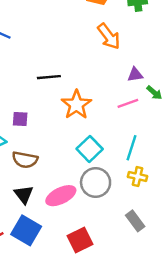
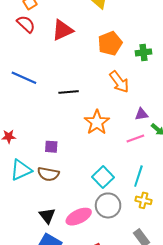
black line: (49, 77) -> (69, 92), moved
orange star: (76, 105) -> (97, 122), moved
purple square: (20, 119) -> (51, 147), moved
brown semicircle: (25, 160) -> (48, 174), moved

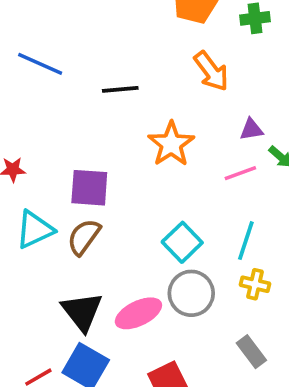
purple square: (51, 147) -> (89, 188), size x1.6
brown semicircle: (48, 174) -> (84, 237), turned 115
black triangle: (47, 216) -> (82, 312), size x1.4

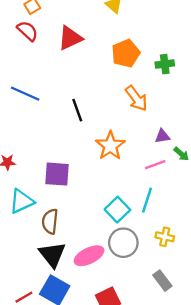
black line: (120, 89) -> (77, 110), turned 75
brown semicircle: (84, 237) -> (50, 221), moved, turned -30
cyan line: (246, 241) -> (147, 200), moved

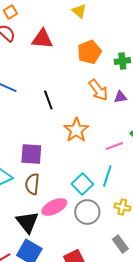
red triangle: (70, 38) -> (42, 39), turned 30
purple triangle: (162, 136) -> (120, 97), moved
brown semicircle: (50, 221) -> (32, 184), moved
pink ellipse: (89, 256) -> (54, 207), moved

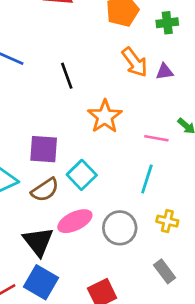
pink line: (114, 146) -> (156, 138), turned 30
brown semicircle: (32, 184) -> (45, 190), turned -130
cyan square: (82, 184) -> (82, 175), moved

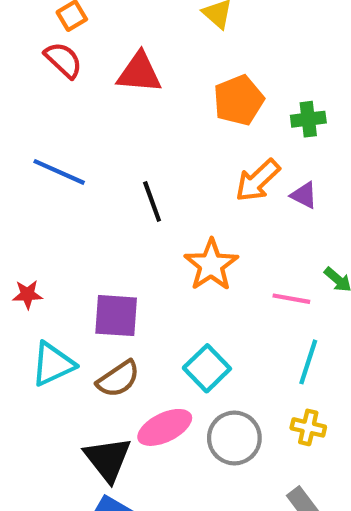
orange arrow: (135, 62) -> (258, 180), turned 84
purple triangle: (165, 72) -> (304, 195), turned 36
cyan square: (82, 175) -> (207, 368), moved
cyan line: (147, 179) -> (308, 362), moved

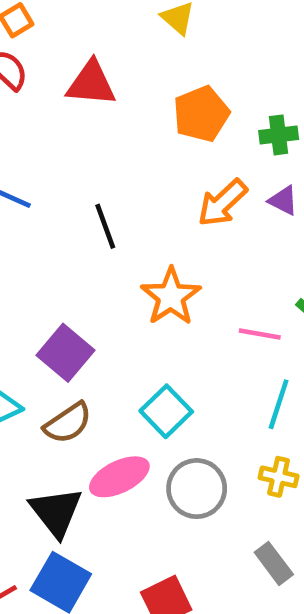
purple triangle: (304, 195) -> (283, 201), moved
purple square: (116, 316) -> (65, 353), turned 36

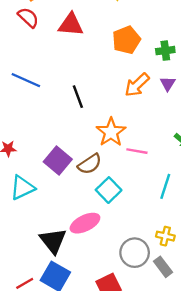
purple triangle: (283, 201) -> (168, 84), turned 35
pink line: (260, 334) -> (137, 151), moved
brown semicircle: (68, 423) -> (90, 164), moved
yellow cross: (279, 477) -> (165, 236), moved
gray circle: (197, 489) -> (135, 253), moved

